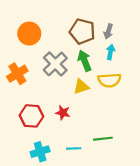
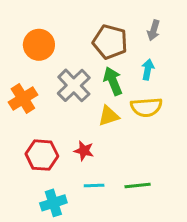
gray arrow: (108, 31) -> (154, 30), moved
cyan line: (74, 148) -> (94, 186), moved

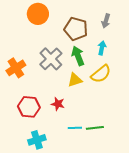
orange circle: (39, 45) -> (38, 14), moved
yellow semicircle: (146, 107) -> (101, 74), turned -35
cyan line: (94, 186) -> (75, 128), moved

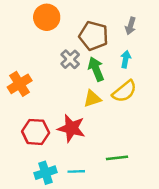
gray cross: (51, 59) -> (70, 59), moved, size x0.7
red star: (58, 104) -> (71, 128), size x1.6
cyan line: (75, 128) -> (76, 171), moved

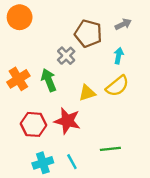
orange circle: (47, 17) -> (20, 17), moved
gray arrow: (131, 26) -> (123, 24), turned -133
green arrow: (96, 69) -> (49, 80), moved
cyan line: (76, 171) -> (72, 162), turned 63

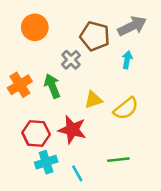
orange circle: (20, 17) -> (35, 27), moved
gray arrow: (123, 24) -> (132, 26), size x1.6
yellow semicircle: (117, 86) -> (126, 108), moved
cyan cross: (43, 163) -> (46, 162), moved

